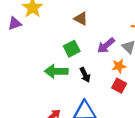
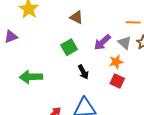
purple triangle: (15, 23) -> (11, 37), moved
green arrow: (56, 71) -> (31, 77), moved

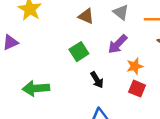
gray triangle: (125, 43) -> (121, 12), moved

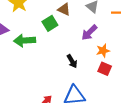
green square: (79, 52) -> (50, 23), moved
green arrow: (36, 88) -> (25, 40), moved

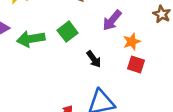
green square: (50, 23) -> (68, 32), moved

